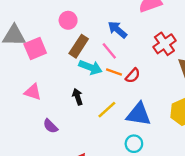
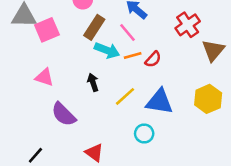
orange line: (114, 72) -> (133, 56), turned -35
purple semicircle: (50, 126) -> (64, 114), size x1.5
cyan circle: (134, 144) -> (144, 134), moved

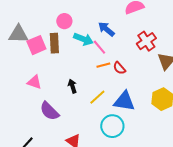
brown rectangle: (94, 27) -> (54, 43), moved, turned -36
cyan arrow: (107, 50) -> (83, 39), moved
red semicircle: (153, 59) -> (119, 68), turned 96
cyan circle: (144, 134) -> (112, 126), size x1.5

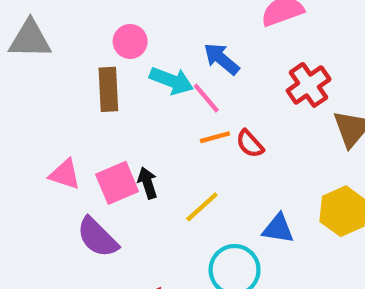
gray triangle: (18, 34) -> (30, 39), moved
pink square: (36, 45) -> (117, 183), moved
blue triangle: (124, 101) -> (278, 229), moved, size x0.7

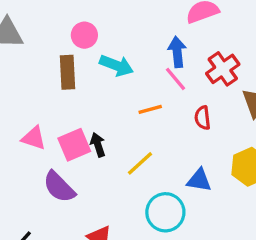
blue arrow: (221, 59) -> (177, 52), moved, turned 44
pink line: (206, 98) -> (176, 79), moved
red semicircle: (250, 144) -> (203, 118), moved, turned 35

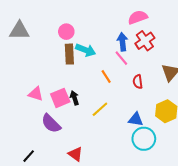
red cross: (223, 69) -> (145, 41), moved
brown rectangle: (68, 72) -> (69, 54), moved
orange line: (150, 109) -> (106, 77), turned 72
cyan circle: (165, 212) -> (144, 139), moved

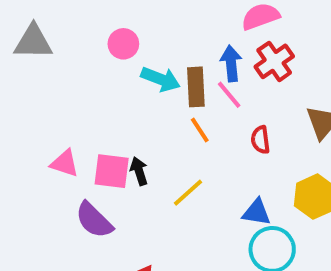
brown rectangle: (69, 54) -> (196, 87), moved
pink square: (60, 98) -> (112, 171), turned 30

